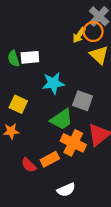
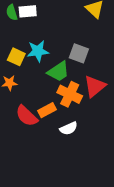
cyan star: (53, 83) -> (38, 51), moved
red semicircle: (29, 165) -> (27, 116), size x1.5
white semicircle: (66, 190) -> (69, 128), moved

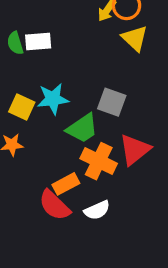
red semicircle: (27, 116) -> (54, 205), moved

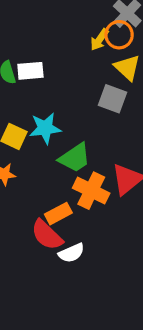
gray square: (112, 102) -> (112, 99), moved
white semicircle: (97, 210) -> (71, 253), moved

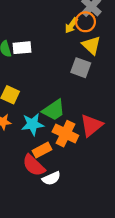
cyan star: (45, 128) -> (33, 124), moved

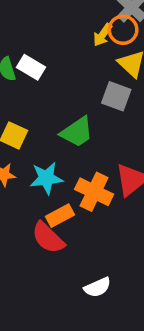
white rectangle: (22, 48) -> (31, 67), turned 36
green trapezoid: (54, 110) -> (77, 132), moved
white semicircle: (51, 178) -> (97, 287), moved

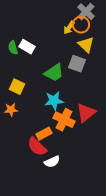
green trapezoid: (77, 132) -> (54, 73), moved
cyan star: (46, 178) -> (54, 101), moved
white semicircle: (97, 287) -> (52, 162), moved

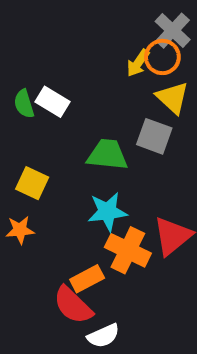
green trapezoid: (54, 73) -> (107, 155), turned -140

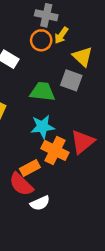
gray cross: (173, 31) -> (46, 15), moved, turned -30
orange circle: (162, 57) -> (41, 40), moved

